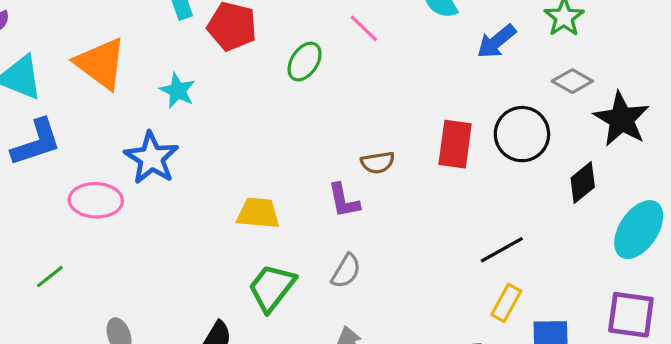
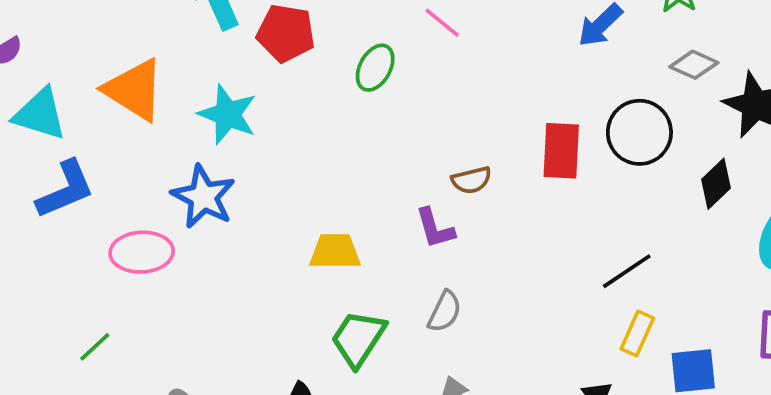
cyan star: (178, 91) -> (228, 114), size x1.4

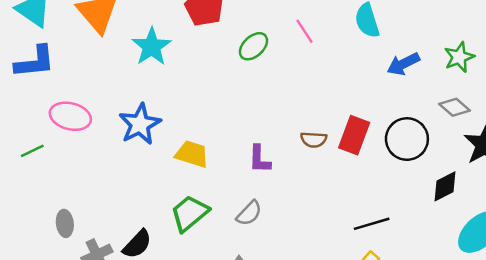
brown semicircle: (471, 180) -> (314, 140), moved
blue star: (203, 197) -> (140, 124), moved
green line: (95, 347) -> (32, 151), moved

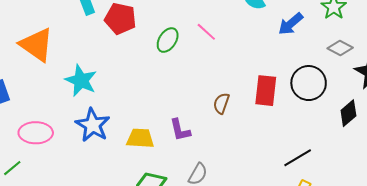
pink line: (304, 31) -> (206, 32), moved
cyan star: (152, 47) -> (81, 81), moved
brown semicircle: (314, 140) -> (221, 103), moved, turned 120
purple L-shape: (259, 159) -> (180, 130), moved

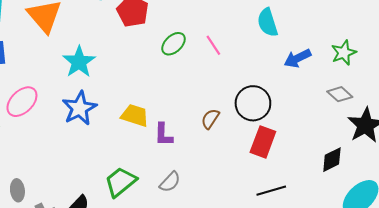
black circle: (309, 83) -> (253, 103), moved
red rectangle: (266, 91) -> (263, 142), moved
pink ellipse: (36, 133) -> (22, 102), turned -60
yellow trapezoid: (140, 138) -> (135, 115), moved

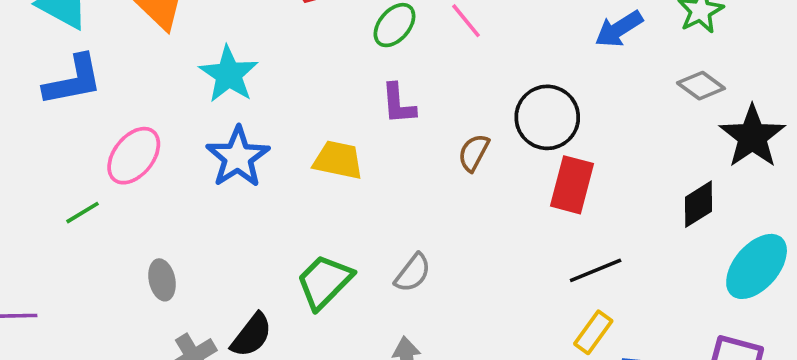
purple L-shape: (163, 135) -> (398, 104), moved
gray ellipse: (17, 190) -> (162, 280), moved

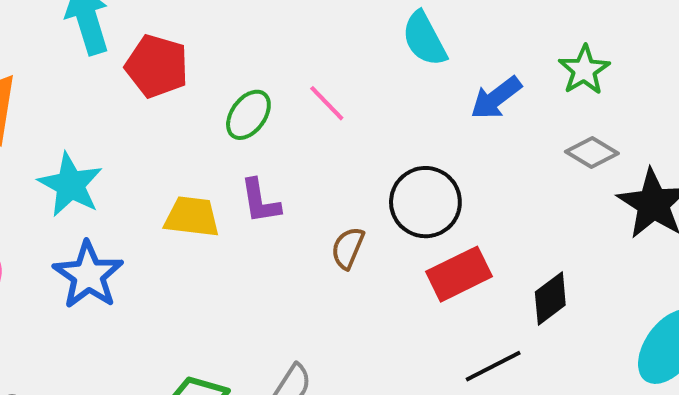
yellow trapezoid: (338, 160) -> (192, 217), moved
red rectangle: (572, 185) -> (459, 274), turned 54
black diamond: (699, 204) -> (550, 298), moved

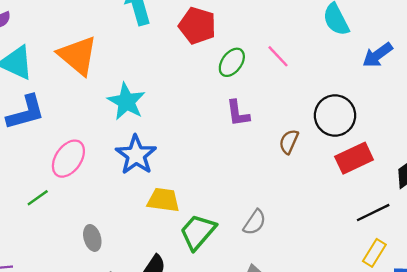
red pentagon: (157, 66) -> (197, 26), moved
yellow trapezoid: (192, 217) -> (163, 200), moved

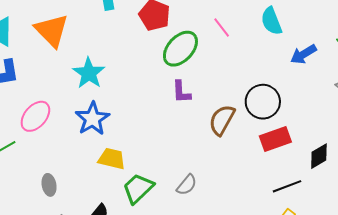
pink line: (278, 56) -> (222, 27), moved
green ellipse: (232, 62) -> (180, 49), size x1.5
brown semicircle: (289, 142) -> (222, 120), size x1.5

